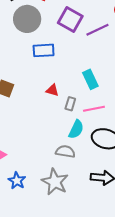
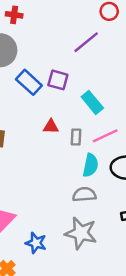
purple square: (70, 19) -> (58, 80), moved, size x0.7
blue rectangle: (44, 50) -> (29, 82), turned 60

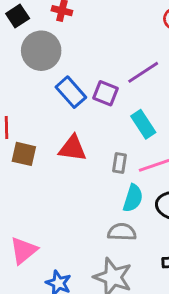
purple line: (86, 42) -> (143, 72), moved
red triangle: (51, 126) -> (73, 148), moved, size x1.5

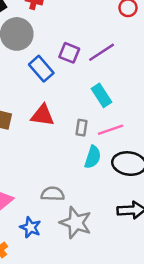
purple square: (105, 93) -> (69, 53), moved
gray semicircle: (122, 232) -> (53, 194), moved

